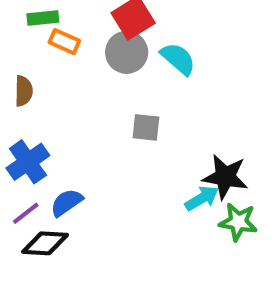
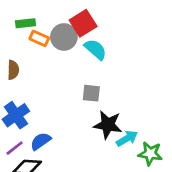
gray circle: (127, 52) -> (64, 37), moved
cyan semicircle: (178, 59) -> (95, 49), moved
black star: (225, 177) -> (108, 125), moved

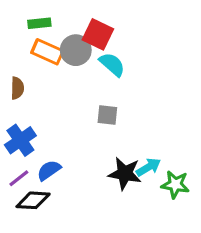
green rectangle: (26, 23) -> (39, 23), moved
red square: (83, 23) -> (98, 34), turned -32
orange rectangle: (39, 38) -> (47, 52), size x1.4
black star: (108, 125) -> (125, 173), moved

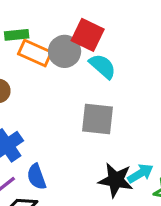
green rectangle: (39, 23) -> (17, 35), moved
gray square: (107, 115) -> (98, 119), size x1.5
blue semicircle: (49, 170) -> (36, 177), turned -75

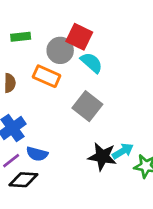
orange rectangle: (35, 53) -> (47, 76), moved
gray square: (98, 119) -> (87, 106), turned 32
blue semicircle: (36, 177) -> (37, 154), turned -55

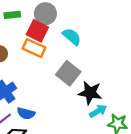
red square: (79, 37) -> (37, 31), moved
gray circle: (60, 50) -> (45, 14), moved
black star: (102, 157) -> (90, 93), moved

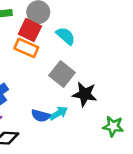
cyan arrow: (98, 111) -> (58, 113), moved
blue semicircle: (26, 113) -> (41, 116), moved

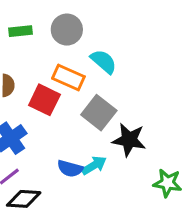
red square: (30, 30) -> (44, 100), moved
orange rectangle: (26, 48) -> (68, 77), moved

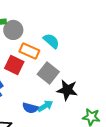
gray circle: (67, 30) -> (13, 30), moved

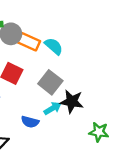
orange rectangle: (29, 51) -> (29, 42), moved
cyan arrow: (45, 106) -> (53, 108), moved

